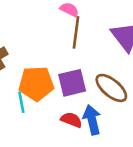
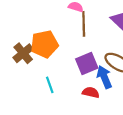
orange pentagon: (36, 84) -> (44, 44), moved
blue arrow: (92, 120) -> (104, 77), moved

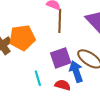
cyan line: (50, 85) -> (38, 78), moved

